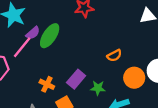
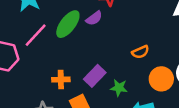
purple semicircle: (33, 33) -> (94, 18), moved
orange cross: (47, 84) -> (61, 80), turned -32

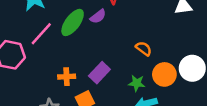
orange semicircle: (140, 52) -> (144, 49), turned -119
green star: (119, 88) -> (137, 83), moved

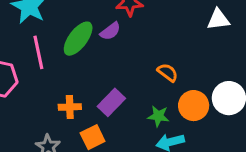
pink line: (41, 34) -> (38, 52), turned -55

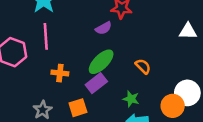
green ellipse: (78, 39) -> (101, 62), moved
orange circle: (194, 106) -> (173, 106), moved
orange cross: (70, 107) -> (60, 73), moved

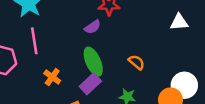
green ellipse: (101, 62) -> (93, 62), turned -64
orange cross: (60, 73) -> (52, 77), turned 35

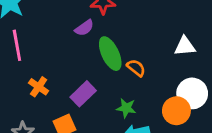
white triangle: (179, 22) -> (185, 46), moved
green ellipse: (93, 62) -> (110, 54), moved

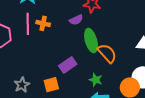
orange semicircle: (136, 68) -> (107, 53), size x1.5
orange cross: (39, 87) -> (43, 23), moved, turned -32

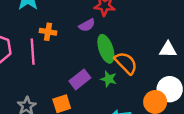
pink line: (28, 24) -> (33, 52), moved
green star: (96, 80) -> (109, 79), moved

